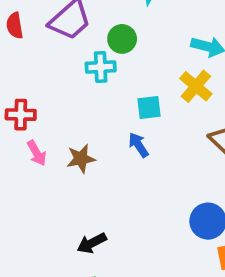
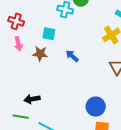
cyan square: (149, 107) -> (49, 34), moved
blue arrow: (138, 145) -> (72, 56), turned -32

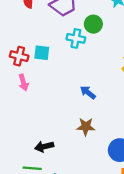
cyan square: (49, 34) -> (42, 53), moved
brown star: (40, 54) -> (86, 127), moved

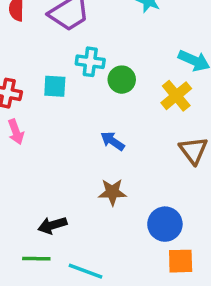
green circle: (93, 24) -> (122, 80), moved
cyan square: (42, 53) -> (55, 86), moved

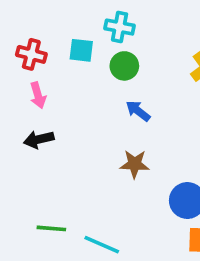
green circle: (122, 80) -> (124, 66), moved
black arrow: (52, 225) -> (39, 139), moved

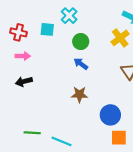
cyan cross: (120, 27) -> (69, 16), turned 35
green circle: (124, 66) -> (81, 42), moved
pink arrow: (38, 95) -> (23, 56), turned -72

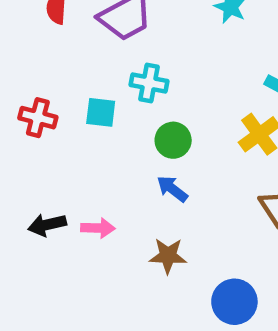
cyan cross: (69, 16) -> (149, 83), turned -35
pink arrow: (23, 56) -> (98, 228), moved

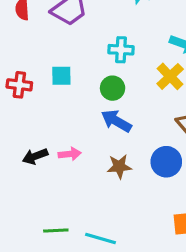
cyan cross: (149, 83) -> (121, 50), moved
blue arrow: (172, 189) -> (116, 121), size x1.4
blue circle: (234, 302) -> (166, 162), moved

